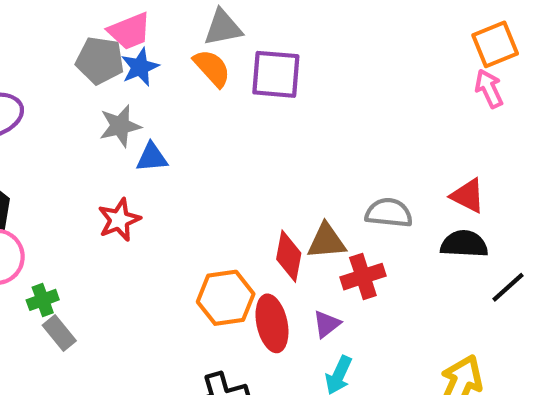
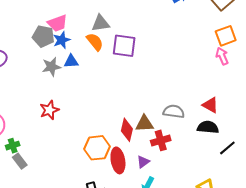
blue triangle: (152, 157) -> (71, 61), moved

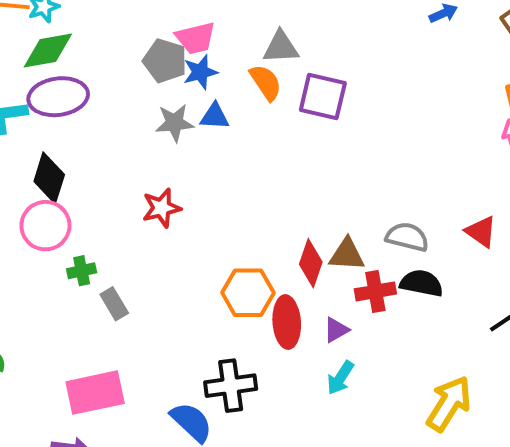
black semicircle: (208, 127) -> (421, 283), moved
gray rectangle: (20, 161) -> (114, 304), moved

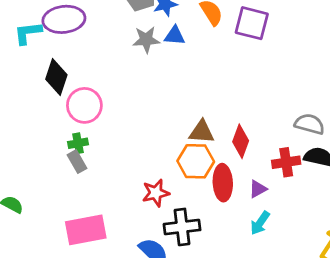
red star: (162, 208) -> (156, 193), moved
pink circle: (45, 226) -> (84, 105), moved
brown triangle: (347, 255) -> (202, 132), moved
gray rectangle: (114, 304) -> (77, 162), moved

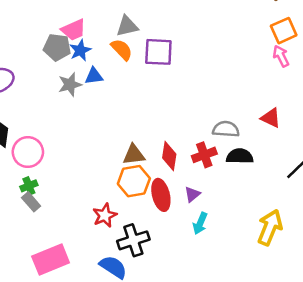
red cross: (286, 162) -> (204, 155), moved

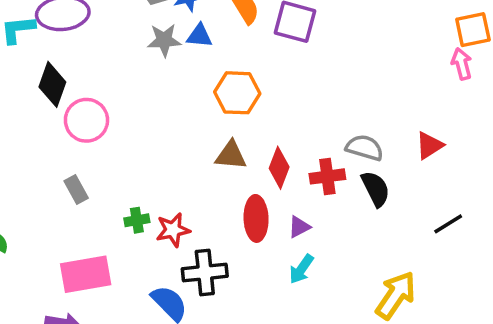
red triangle: (271, 118) -> (429, 145), turned 50
black semicircle: (240, 156) -> (376, 189), turned 50
orange hexagon: (134, 181) -> (237, 93), moved
green cross: (29, 186) -> (137, 220), moved

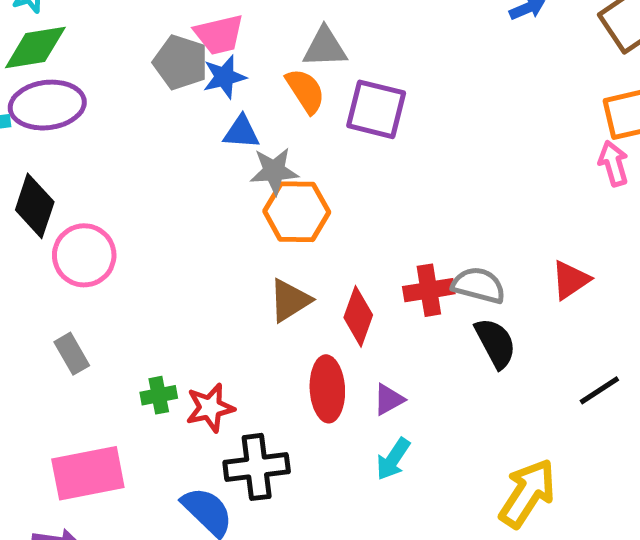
gray star: (164, 40) -> (274, 171), moved
brown triangle: (231, 155) -> (290, 300), turned -36
red cross: (327, 176) -> (429, 290), moved

